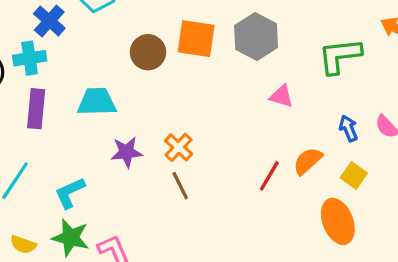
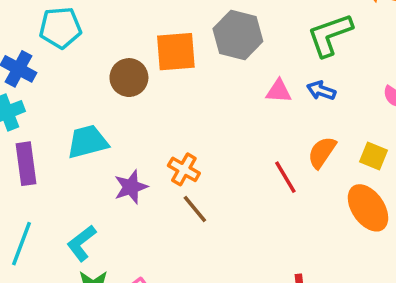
blue arrow: (348, 128) -> (321, 90), moved, turned -35
red line: (269, 176) -> (285, 177), turned -48

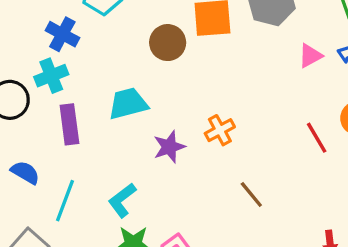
pink triangle: (279, 91) -> (310, 56), turned -32
orange cross: (184, 169) -> (220, 130), turned 32
brown line: (195, 209) -> (251, 194), moved

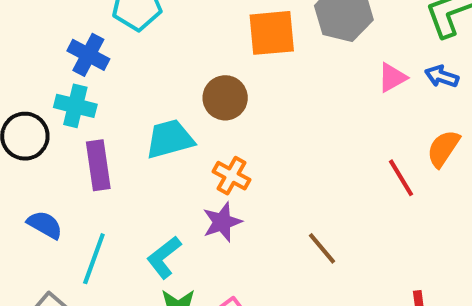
brown circle: (168, 43) -> (225, 98), moved
cyan cross: (51, 76) -> (75, 106), turned 36
orange cross: (220, 130) -> (232, 176), moved, turned -32
purple star: (169, 147) -> (222, 222), moved

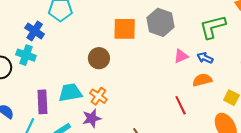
cyan trapezoid: (170, 139) -> (70, 93), moved
orange semicircle: (443, 148) -> (202, 80), moved, turned 36
purple rectangle: (98, 165) -> (42, 102), moved

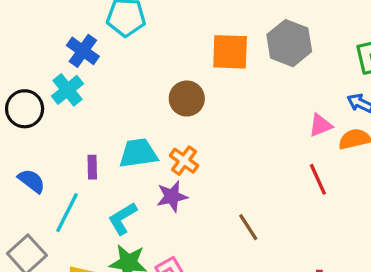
cyan cross: (26, 55) -> (67, 90), turned 30
pink triangle: (181, 56) -> (320, 125), moved
purple rectangle: (42, 102) -> (92, 167), size x0.6

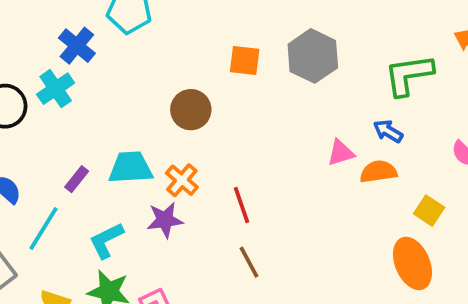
orange square: (230, 52) -> (245, 60), size x0.7
purple rectangle: (92, 167) -> (77, 179), turned 35
red line: (318, 179) -> (242, 205), moved

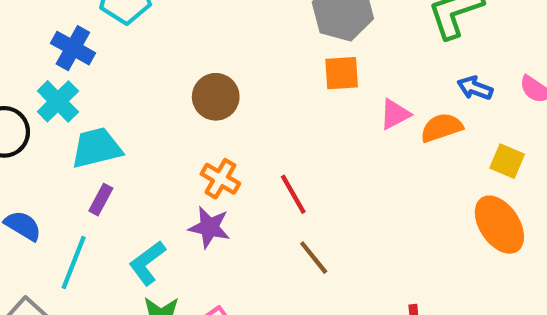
orange square: (245, 60) -> (342, 73), moved
blue arrow: (388, 131) -> (475, 88), moved
cyan trapezoid: (131, 168) -> (97, 148), moved
purple star: (165, 220) -> (209, 227), turned 30

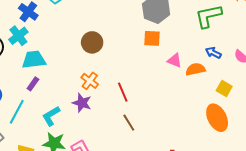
pink triangle: (395, 114) -> (175, 60), turned 42

